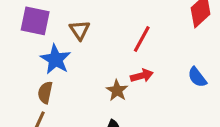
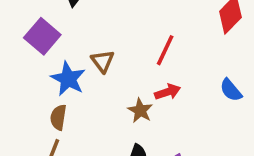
purple square: (35, 21) -> (42, 36), turned 32
brown triangle: (80, 30) -> (103, 61), moved

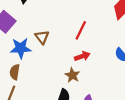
blue star: (68, 79) -> (21, 48), turned -30
brown star: (140, 110) -> (72, 75), moved

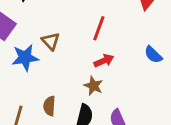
brown semicircle: (15, 72) -> (49, 106), moved

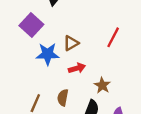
brown triangle: (51, 41) -> (71, 43), turned 35
red arrow: (104, 61) -> (77, 68), moved

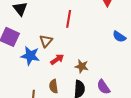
red line: (113, 37) -> (69, 19), moved
blue star: (48, 54) -> (30, 56), turned 30

